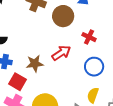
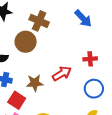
brown circle: (63, 16) -> (26, 42), moved
red cross: (89, 37) -> (90, 59), turned -32

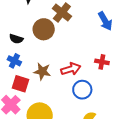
blue circle: (94, 89) -> (82, 90), moved
red square: (17, 100) -> (21, 84), turned -30

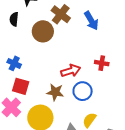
blue arrow: (105, 21) -> (91, 21), moved
black semicircle: (16, 39) -> (14, 19), moved, turned 80
brown star: (42, 71) -> (55, 92), moved

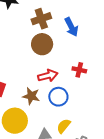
brown cross: (61, 14) -> (41, 19), turned 30
brown circle: (43, 31) -> (42, 44), moved

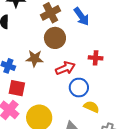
brown star: (31, 96) -> (35, 58), moved
yellow semicircle: (64, 126) -> (91, 107), moved, turned 84

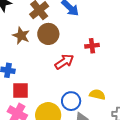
brown star: (35, 58) -> (21, 36), moved, turned 30
blue circle: (79, 88) -> (71, 101), moved

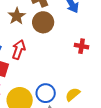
red arrow: (64, 62) -> (19, 50), moved, turned -54
yellow semicircle: (97, 94) -> (73, 94), turned -70

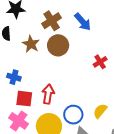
red cross: (82, 46) -> (100, 62), turned -32
red arrow: (19, 50) -> (48, 94), moved

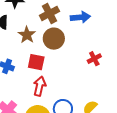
blue arrow: (83, 22) -> (80, 17), turned -60
red square: (24, 99) -> (36, 62), moved

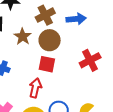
red cross: (94, 59) -> (90, 60), size x1.5
red square: (36, 62) -> (47, 64), moved

